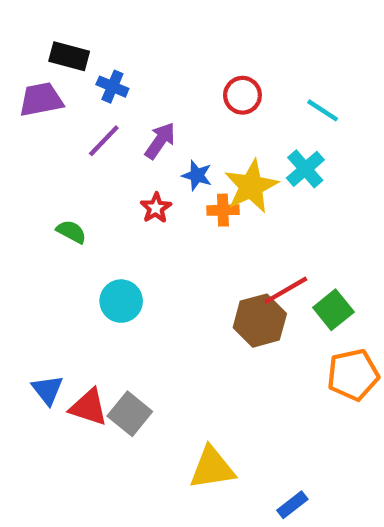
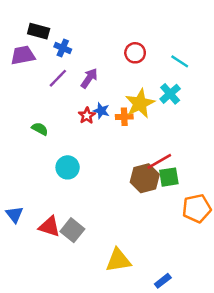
blue star: (197, 175) -> (101, 111), moved
green square: (333, 310) -> (169, 177), moved, turned 30
blue triangle: (47, 390) -> (14, 214), moved

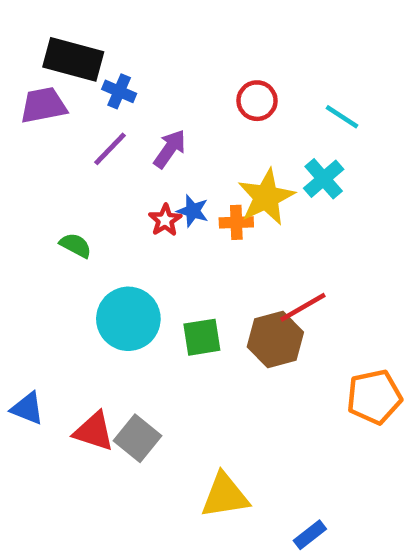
black rectangle: (39, 31) -> (73, 59), size x1.4
cyan circle: (68, 167) -> (128, 319), size x1.4
green square: (169, 177) -> (202, 337), moved
blue triangle: (14, 214) -> (27, 408), turned -30

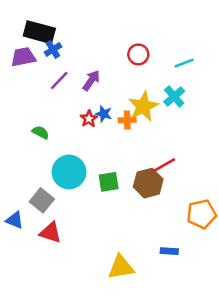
blue cross: (119, 91) -> (53, 49), moved, turned 35
cyan line: (342, 117) -> (184, 63), turned -54
gray square: (138, 438) -> (42, 200), moved
blue rectangle: (310, 535) -> (169, 251), moved, turned 42

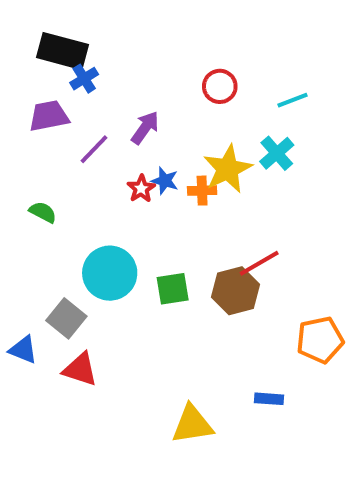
purple trapezoid: (23, 57) -> (49, 116), moved
purple line: (59, 80) -> (94, 149), moved
green semicircle: (41, 132) -> (43, 212), moved

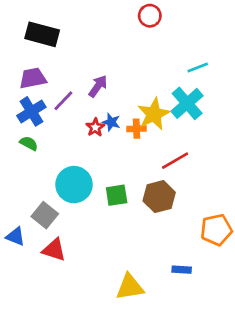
blue cross: (84, 79) -> (31, 111), moved, size x1.5
red circle: (220, 86) -> (150, 16), moved
cyan cross: (277, 153) -> (187, 103), size x1.4
red line: (259, 263) -> (175, 161), moved

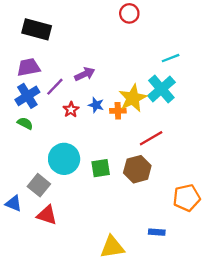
purple arrow: (98, 86) -> (85, 74), turned 30
red star: (95, 127) -> (71, 110), moved

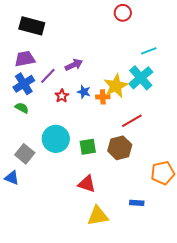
red circle: (129, 13) -> (123, 13), moved
gray square: (39, 185) -> (25, 154), moved
red triangle: (47, 215) -> (87, 184), moved

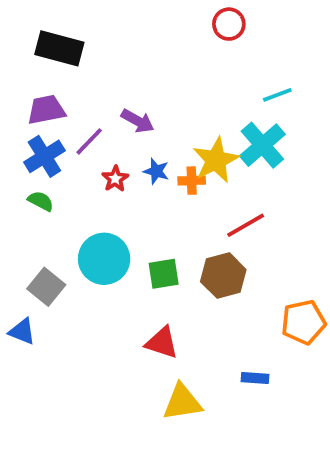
purple arrow: (74, 65) -> (138, 121), turned 54

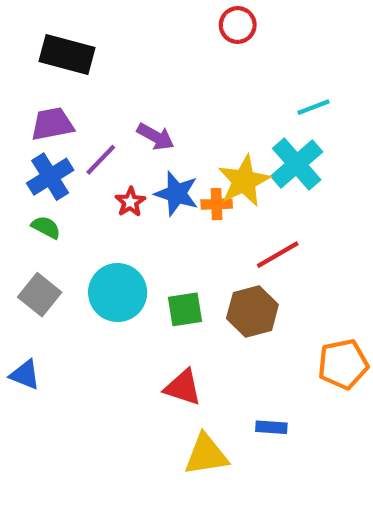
red circle: (229, 24) -> (238, 25), moved
blue star: (156, 171) -> (177, 194), size x1.5
gray square: (46, 287) -> (40, 295), moved
blue rectangle: (255, 378) -> (271, 427), moved

